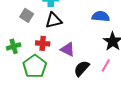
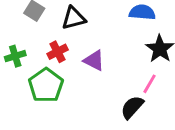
red cross: (43, 43) -> (58, 52), turned -32
black semicircle: (82, 68) -> (132, 107), moved

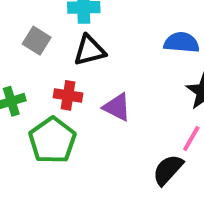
red cross: (58, 52) -> (68, 95), turned 36

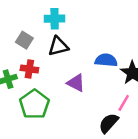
blue semicircle: (182, 43) -> (106, 60), moved
red cross: (68, 95) -> (29, 69), moved

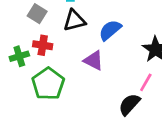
blue semicircle: (106, 60) -> (110, 30), moved, turned -45

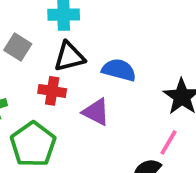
blue semicircle: (110, 30) -> (119, 70), turned 55
red cross: (43, 45) -> (52, 91), moved

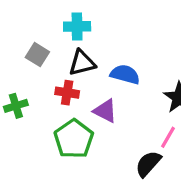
green pentagon: (33, 144) -> (74, 139), moved

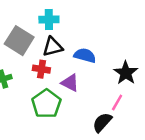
gray square: (37, 55) -> (19, 41), size x1.6

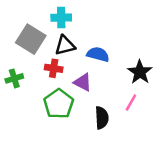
black semicircle: (102, 122) -> (102, 118), moved, turned 135

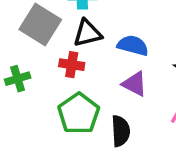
purple triangle: (83, 82) -> (135, 84), moved
black semicircle: (102, 118) -> (121, 131), moved

